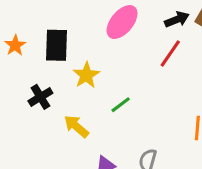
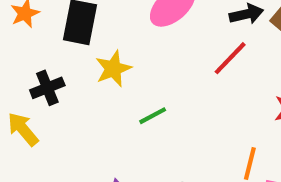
yellow arrow: (76, 126) -> (23, 129), moved

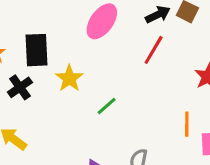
black cross: (47, 88) -> (20, 87), moved

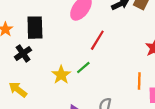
red line: (154, 50) -> (97, 40), moved
yellow star: (69, 78) -> (61, 75), moved

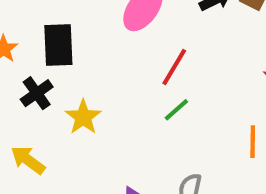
green line: (83, 67) -> (176, 110), moved
yellow star: (61, 75) -> (83, 117), moved

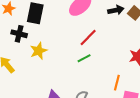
black cross: (37, 93) -> (19, 34), turned 35

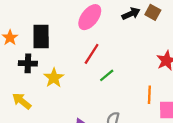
red line: (88, 38) -> (92, 54), moved

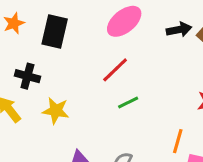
black cross: (28, 63) -> (27, 76), moved
yellow star: (54, 78) -> (56, 111), moved, turned 30

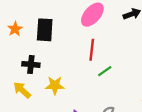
red line: (115, 70) -> (92, 50), turned -30

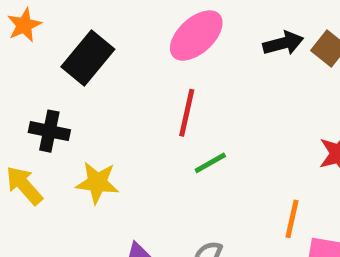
orange star: (15, 29) -> (24, 25), moved
black rectangle: (45, 30) -> (88, 58), turned 30

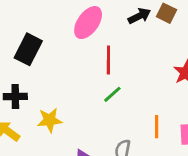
red line: (187, 113) -> (108, 60), moved
orange line: (292, 219) -> (157, 127), moved

